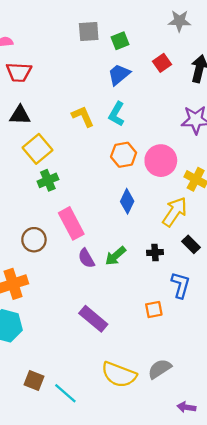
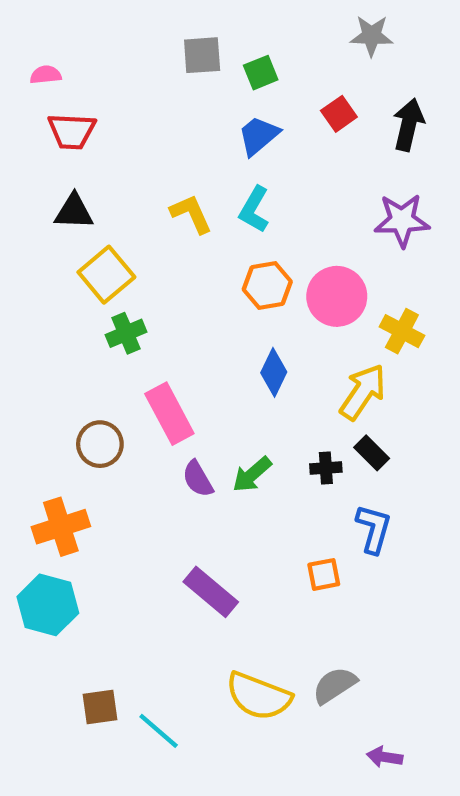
black rectangle: (191, 244) -> (372, 453), moved
brown square: (34, 380) -> (100, 707), turned -30

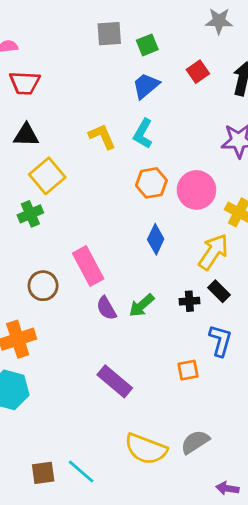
green cross: (126, 333) -> (30, 214), moved
brown square: (100, 707) -> (43, 473), moved

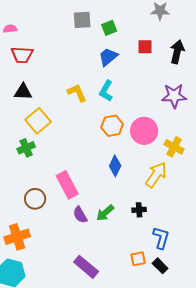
red square: (198, 72) -> (145, 47), turned 35
black rectangle: (219, 291) -> (160, 266), moved

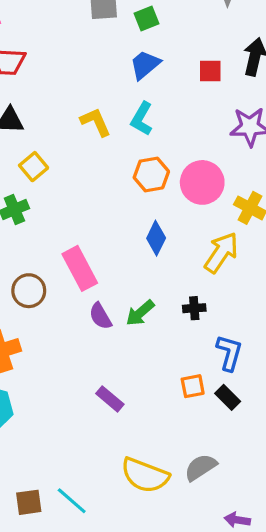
red square: (145, 47) -> (210, 71), moved
yellow square: (38, 121) -> (34, 167), size x0.7
purple rectangle: (86, 267) -> (110, 399), size x0.7

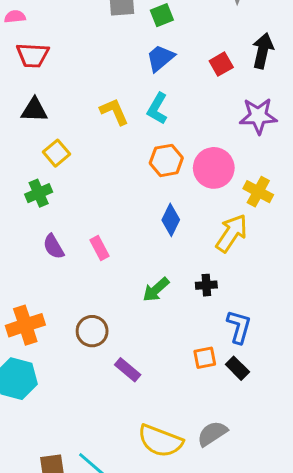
red square: (210, 71) -> (221, 64), turned -30
pink rectangle: (80, 268) -> (99, 248), size x0.6
brown circle: (29, 291) -> (92, 331), moved
purple semicircle: (100, 316) -> (54, 247), moved

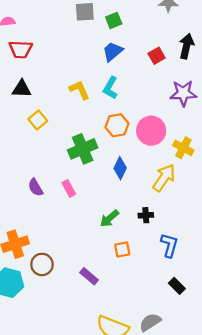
green cross: (39, 193) -> (83, 149), moved, size x1.5
brown circle: (92, 331) -> (42, 264), moved
orange square: (205, 358) -> (122, 249), moved
black rectangle: (237, 368) -> (177, 286), moved

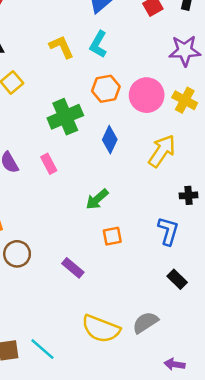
yellow cross: (183, 148) -> (185, 100), moved
black cross: (146, 215) -> (189, 195), moved

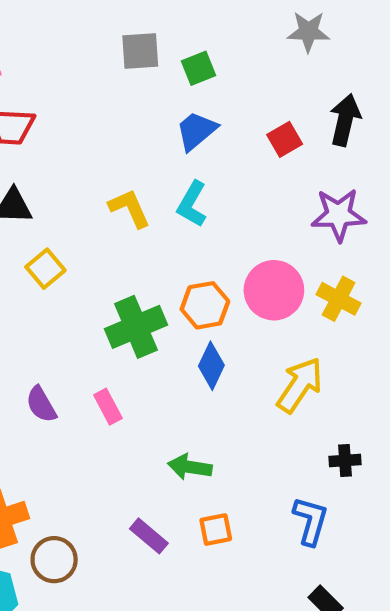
orange hexagon: (106, 89) -> (205, 305), moved
green arrow: (97, 199) -> (190, 467), turned 50
purple rectangle: (73, 268) -> (149, 536), moved

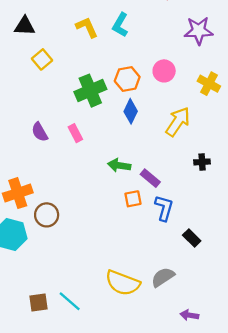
pink circle: (274, 290) -> (164, 71), size x0.7
yellow cross: (339, 299) -> (209, 84), moved
blue L-shape: (311, 521) -> (164, 208), moved
purple rectangle: (149, 536) -> (150, 178), moved

